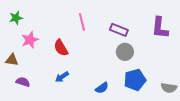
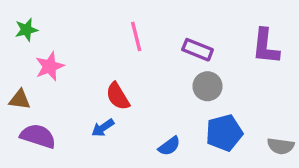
red semicircle: (61, 48) -> (118, 96), moved
purple semicircle: (23, 82) -> (38, 136), size x1.5

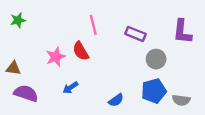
pink star: (50, 66) -> (56, 57), moved
gray circle: (207, 86) -> (156, 59), moved
red semicircle: (118, 96) -> (81, 51), moved
gray semicircle: (281, 146) -> (181, 100), moved

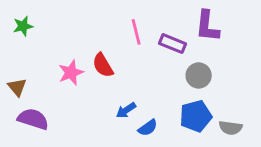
pink line: (93, 25) -> (136, 32), moved
purple L-shape: (182, 32) -> (207, 26), moved
brown triangle: (13, 68) -> (17, 87), turned 42
blue arrow: (70, 88) -> (126, 110), moved

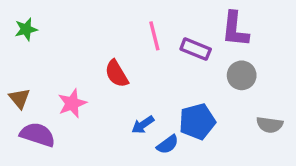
pink star: (71, 73) -> (72, 103), moved
gray circle: (199, 75) -> (242, 75), moved
blue pentagon: (196, 116) -> (197, 121), moved
gray semicircle: (231, 128) -> (270, 125), moved

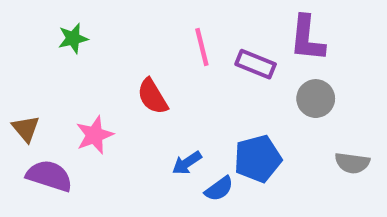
green star: (26, 29) -> (73, 38), moved

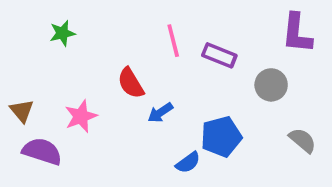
purple L-shape: (307, 38) -> (297, 33), moved
blue arrow: (187, 163) -> (160, 113), moved
gray semicircle: (352, 163) -> (302, 140), turned -148

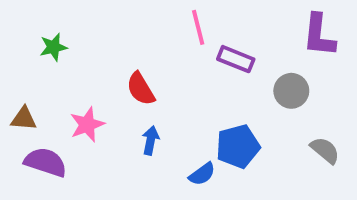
green star: (62, 33) -> (53, 47), moved
pink line: (173, 41) -> (198, 27), moved
brown triangle: (22, 111) -> (24, 119), turned -45
blue arrow: (160, 113) -> (151, 140), moved, turned 135

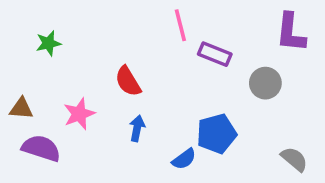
gray semicircle: (325, 150) -> (294, 159), moved

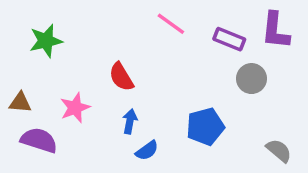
pink line: (180, 25) -> (171, 24), turned -40
green star: (48, 43) -> (46, 41), size x1.4
purple rectangle: (215, 54) -> (229, 39), moved
blue semicircle: (184, 159) -> (147, 151), moved

